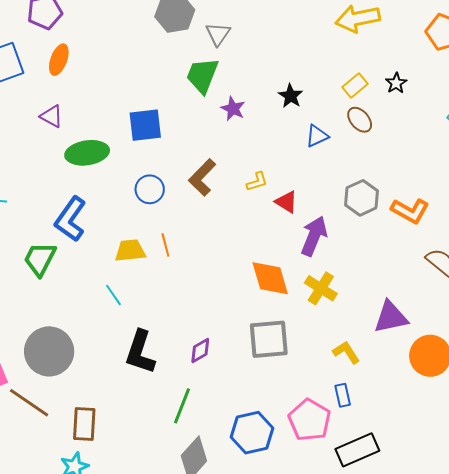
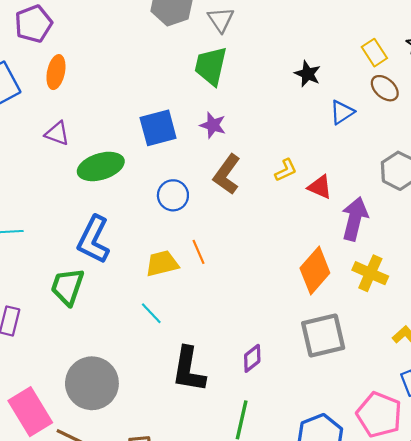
yellow rectangle: (355, 86) -> (374, 53), turned -75
purple star: (233, 109) -> (213, 125), moved
orange diamond: (270, 278) -> (315, 271), turned 66

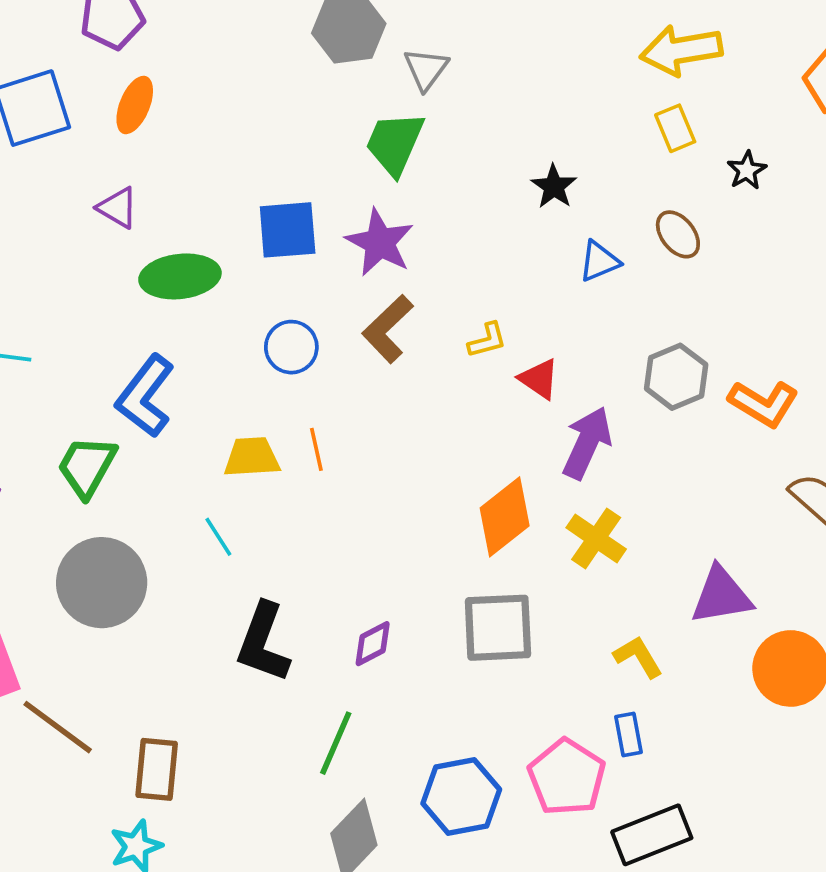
yellow rectangle: (374, 53) -> (675, 128), moved
purple star: (213, 125) -> (380, 243), size x1.5
gray circle: (92, 383) -> (102, 583), moved

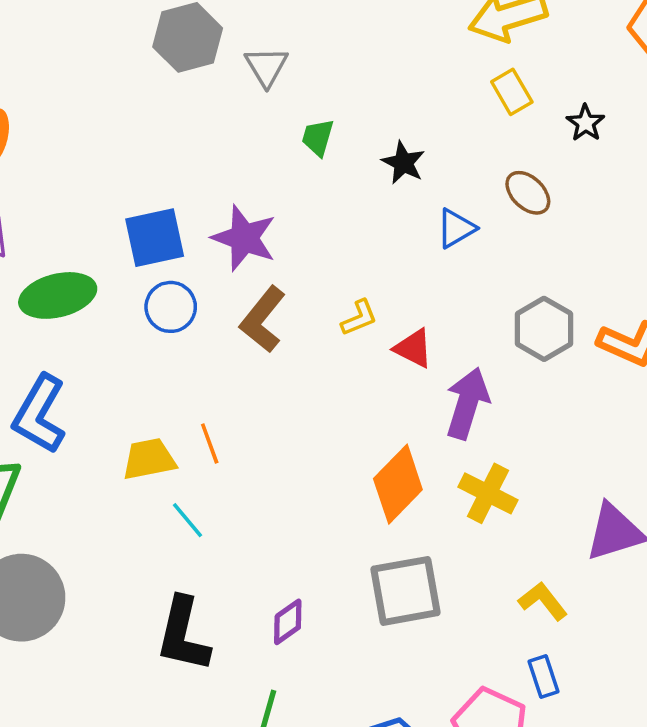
green trapezoid: (395, 143) -> (318, 137), moved, size x0.6
blue circle: (291, 347) -> (171, 307), moved
cyan line: (218, 537) -> (187, 520), moved

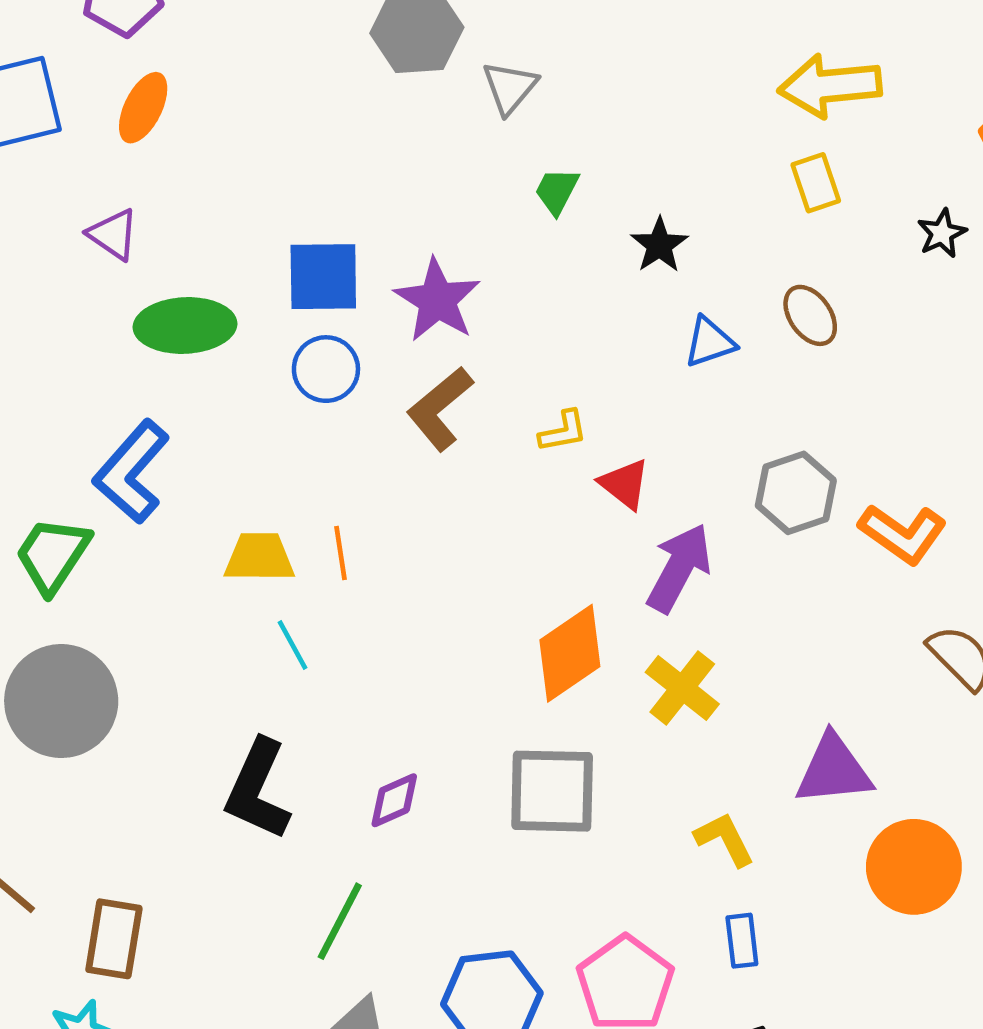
black star: (586, 123) -> (942, 233), moved
blue rectangle: (544, 676) -> (742, 941), moved

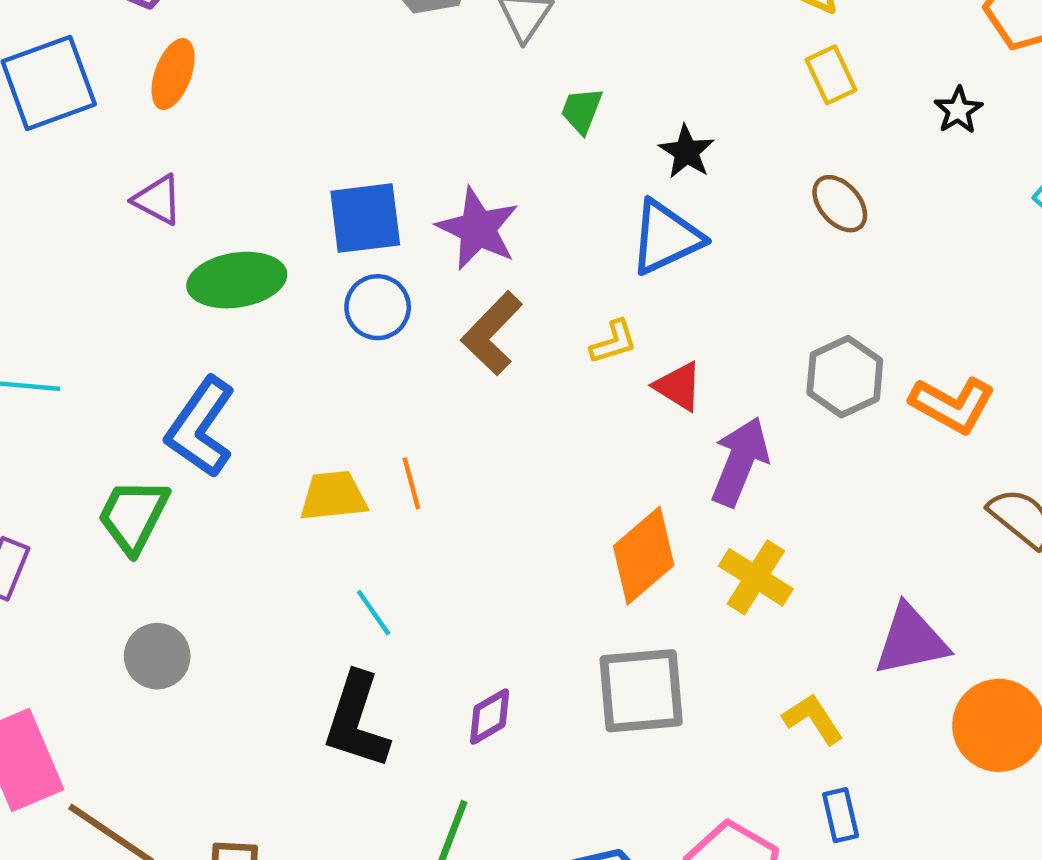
blue triangle: (710, 342) -> (666, 237), moved, size x1.5
cyan line: (293, 645) -> (374, 613), moved
gray circle: (61, 701) -> (157, 656), size x0.6

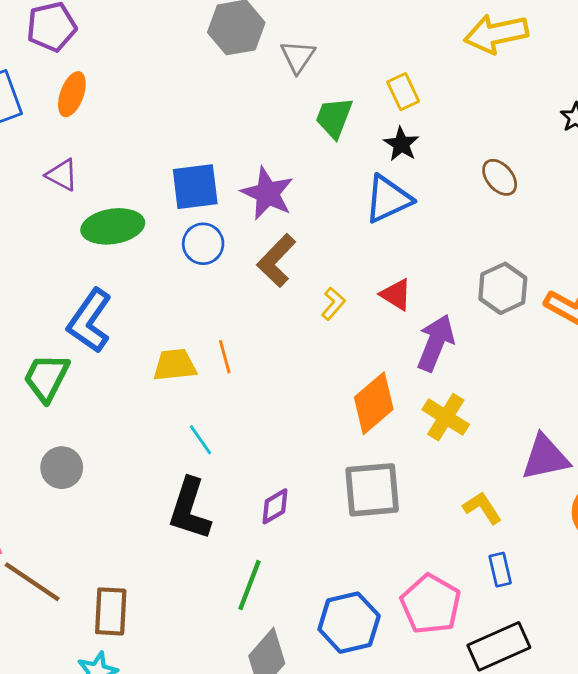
yellow rectangle: (831, 75) -> (403, 92), moved
green trapezoid: (582, 110) -> (334, 118), size x1.4
yellow L-shape: (613, 342) -> (333, 304), moved, turned -32

